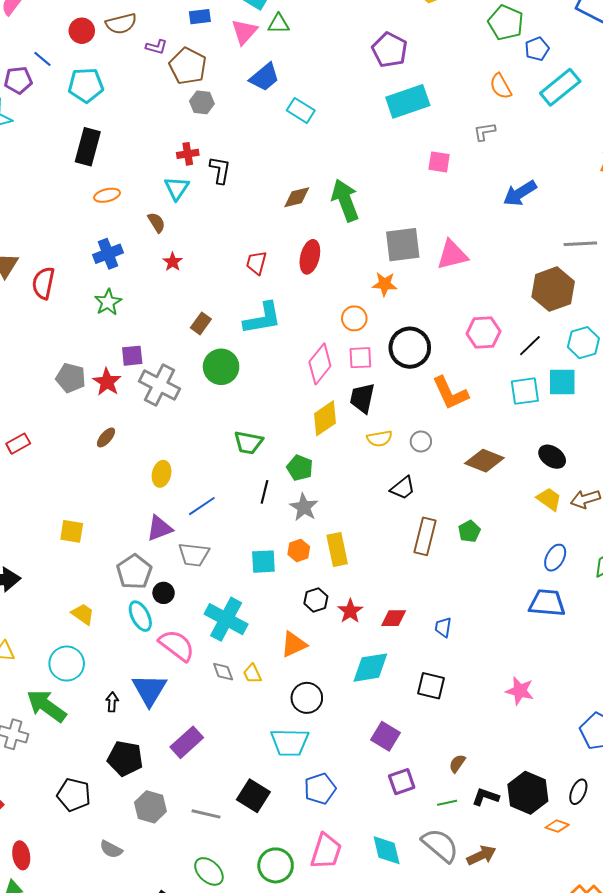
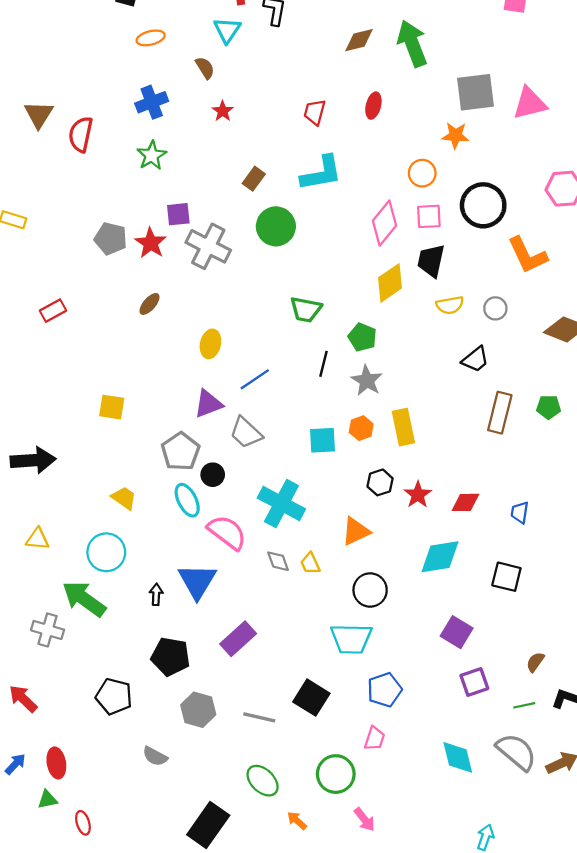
red ellipse: (310, 257) -> (373, 106), size x0.7
green pentagon: (469, 531) -> (549, 407), turned 30
gray trapezoid: (194, 555) -> (246, 433), turned 36
pink trapezoid: (326, 851) -> (375, 739), moved, size x0.6

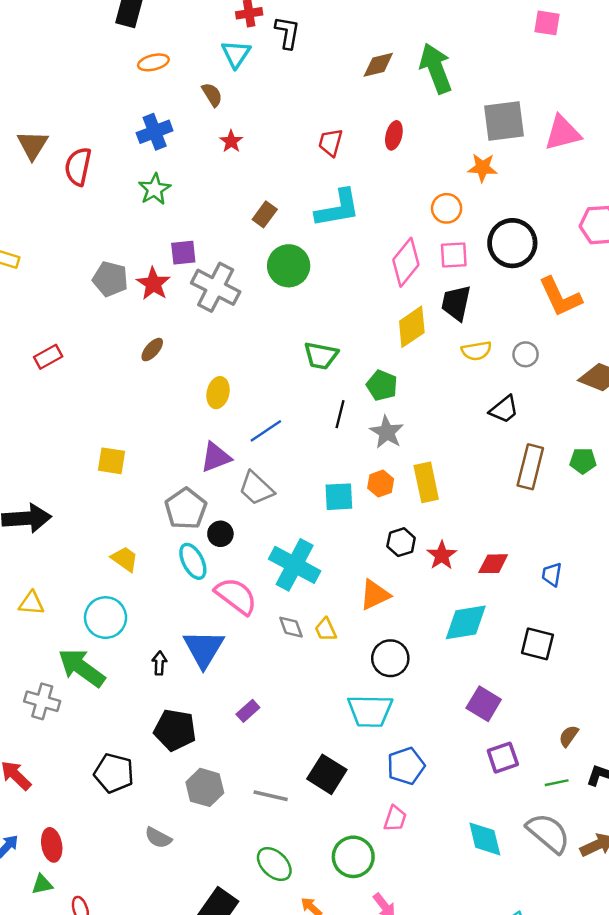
purple rectangle: (238, 639) -> (248, 711), size x0.6

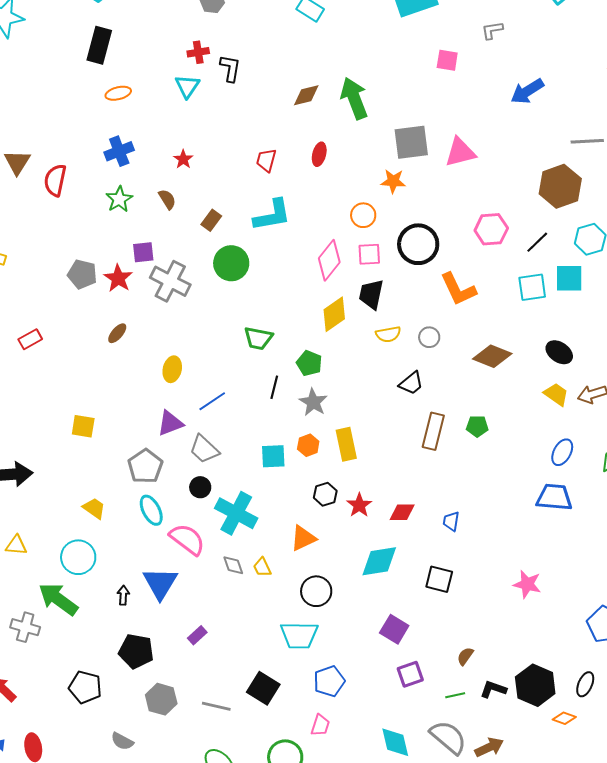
brown semicircle: (212, 95) -> (167, 199), moved
black circle: (220, 534) -> (200, 487), moved

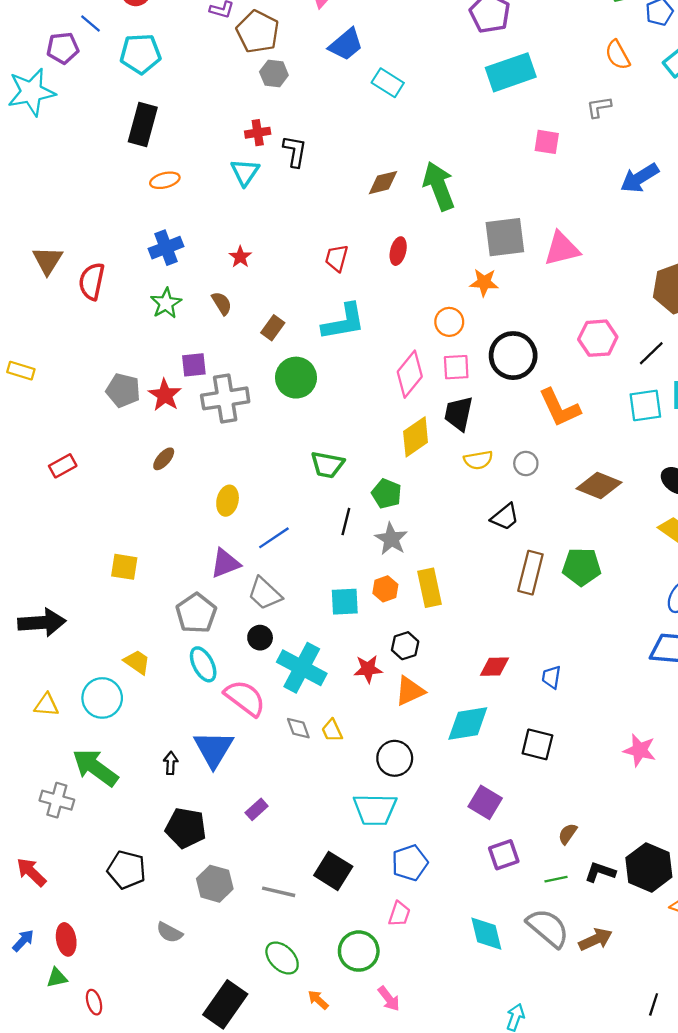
gray cross: (170, 281) -> (225, 398), turned -36
green pentagon: (477, 426) -> (582, 567), size x1.5
red star: (359, 505) -> (368, 669), moved, turned 30
orange triangle: (303, 538) -> (410, 691), moved
cyan circle: (78, 557) -> (102, 698), moved

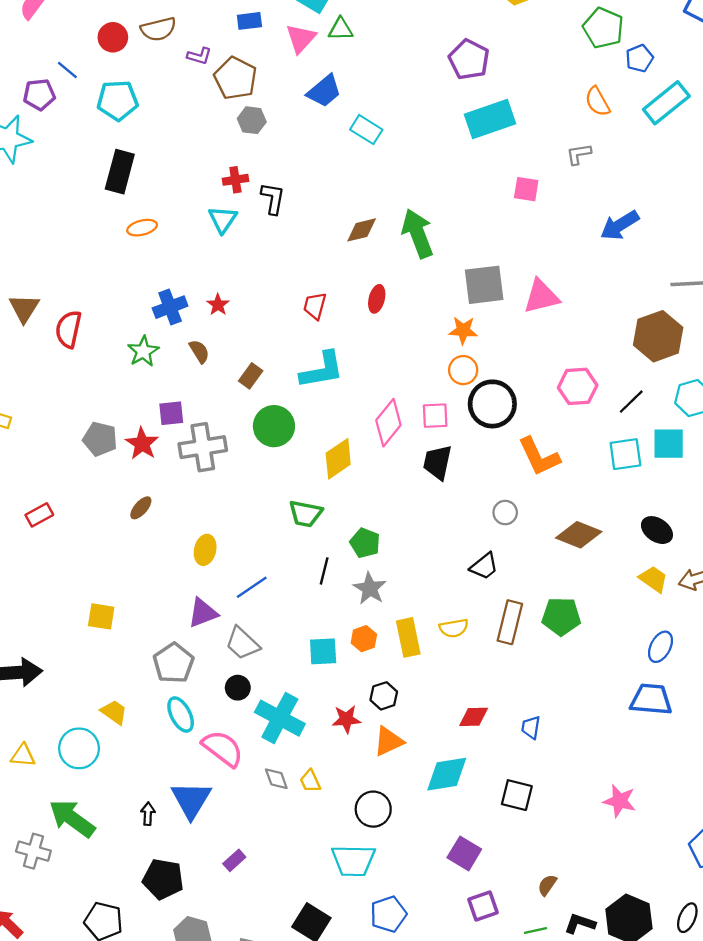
blue cross: (166, 248) -> (170, 307), moved
orange circle: (449, 322) -> (463, 370), moved
yellow diamond: (416, 437) -> (338, 459), moved
yellow semicircle: (478, 460) -> (454, 628), moved

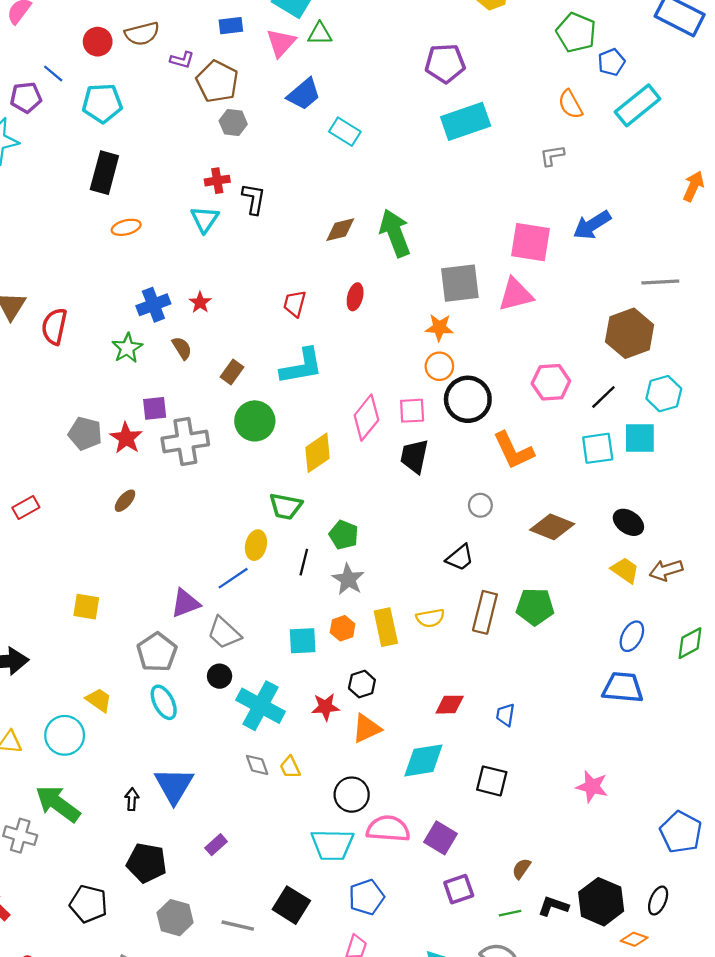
purple pentagon: (469, 59) -> (445, 63), turned -30
pink square: (526, 189) -> (530, 242), moved, size x1.6
yellow ellipse: (205, 550) -> (256, 545), moved
pink semicircle: (223, 748) -> (388, 829), moved, turned -33

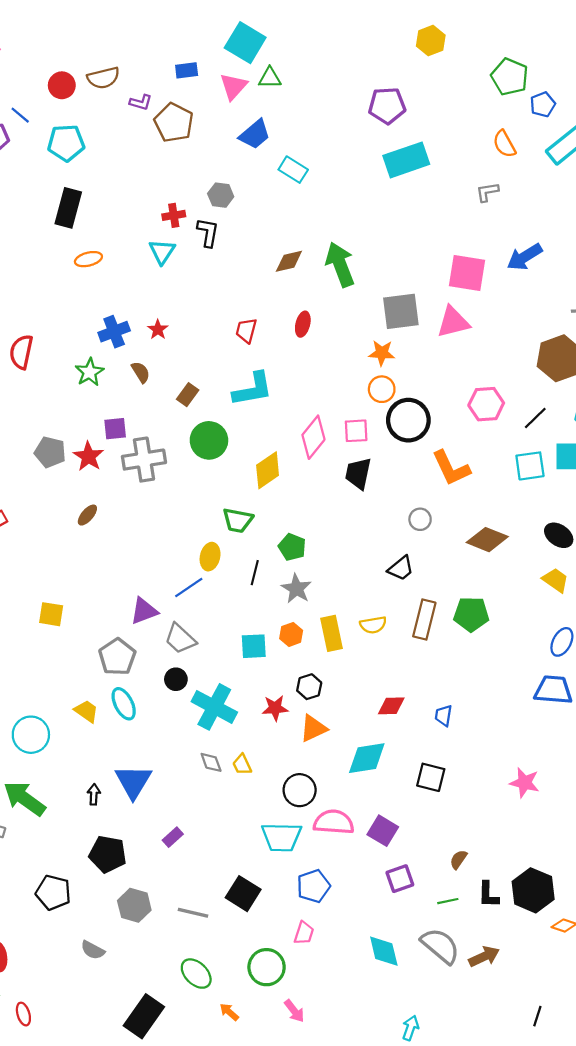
gray hexagon: (233, 123) -> (221, 195), moved
yellow trapezoid: (99, 700) -> (86, 711), moved
black L-shape: (553, 906) -> (488, 895), turned -108

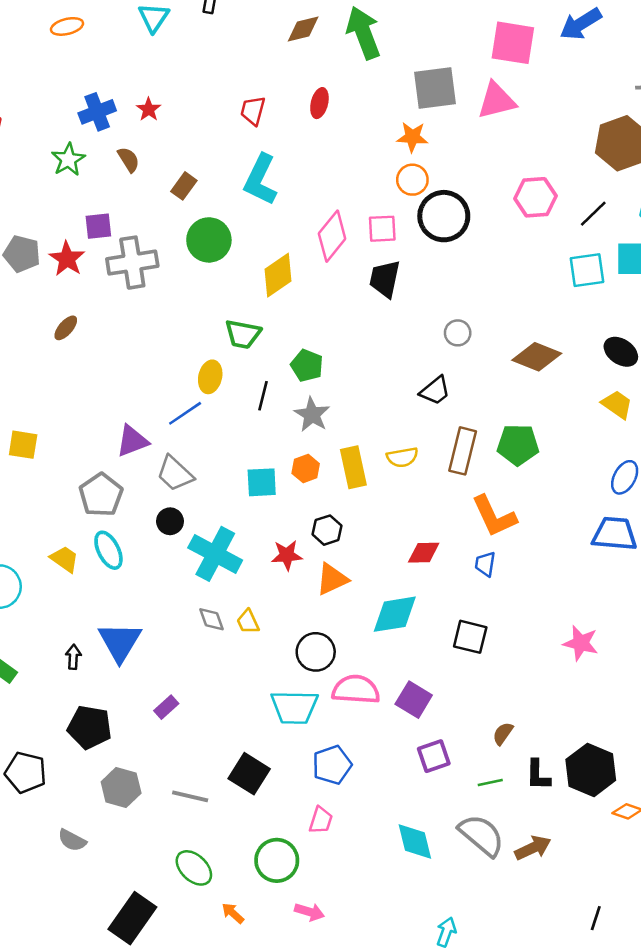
cyan L-shape: (253, 389) -> (260, 180), turned 126
orange L-shape: (451, 468) -> (494, 516), moved
pink arrow: (294, 1011) -> (309, 912), turned -35

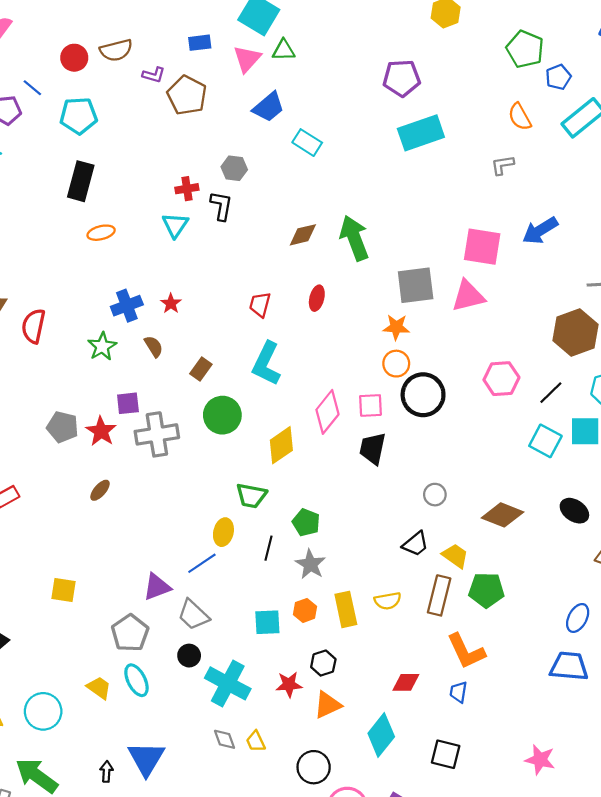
cyan square: (587, 270) -> (545, 441), turned 36
yellow trapezoid: (617, 404) -> (455, 556), moved
cyan diamond: (395, 614) -> (381, 735), turned -42

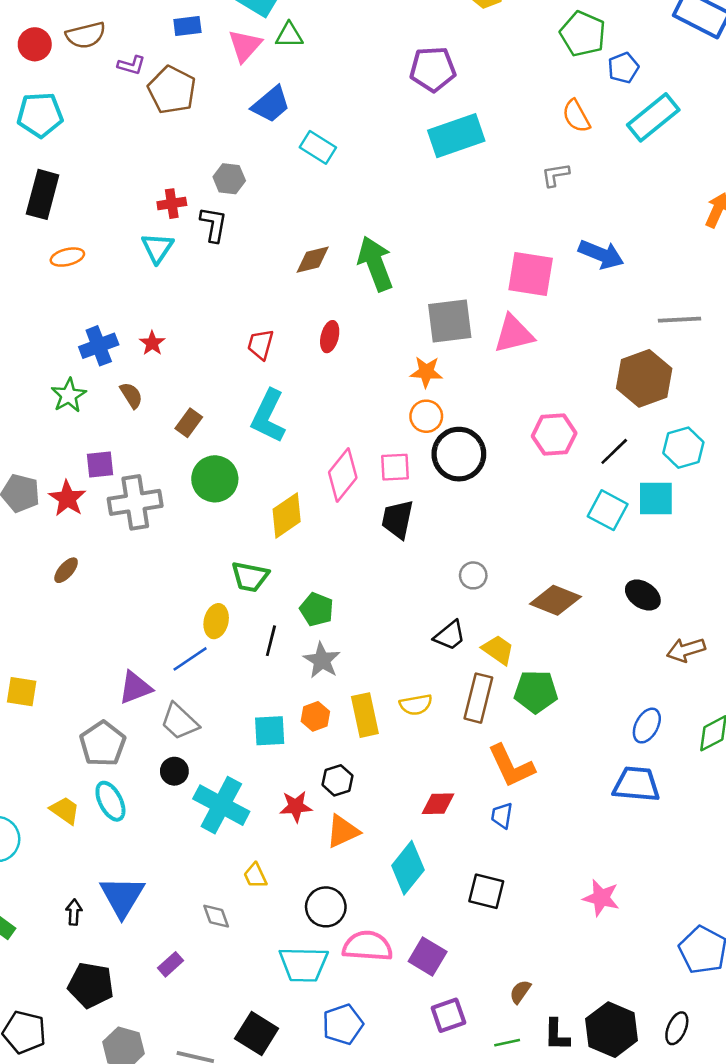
blue arrow: (540, 231) -> (601, 254), turned -126
gray diamond: (225, 739) -> (216, 916), moved

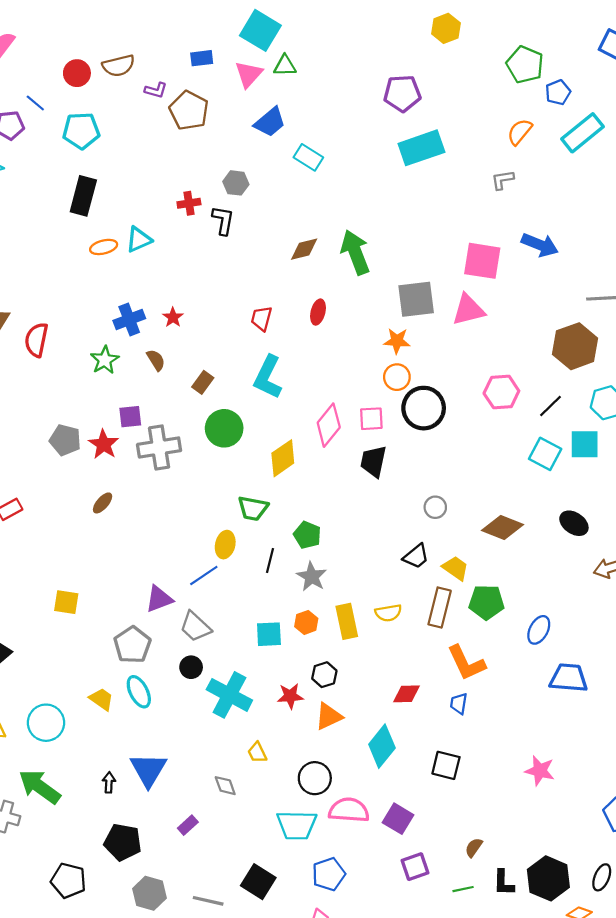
orange semicircle: (576, 116) -> (520, 132), turned 68
cyan triangle: (157, 248) -> (139, 240), moved, turned 32
blue ellipse: (647, 726) -> (539, 630), moved

